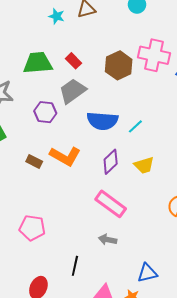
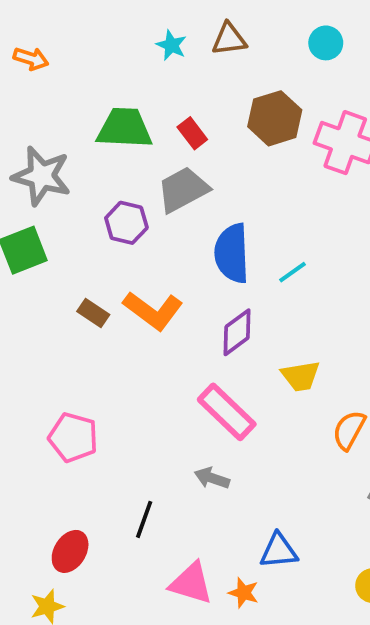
brown hexagon: (119, 65) -> (275, 118), moved
blue semicircle: (102, 121) -> (232, 253), turned 76
yellow trapezoid: (144, 165) -> (301, 376), moved

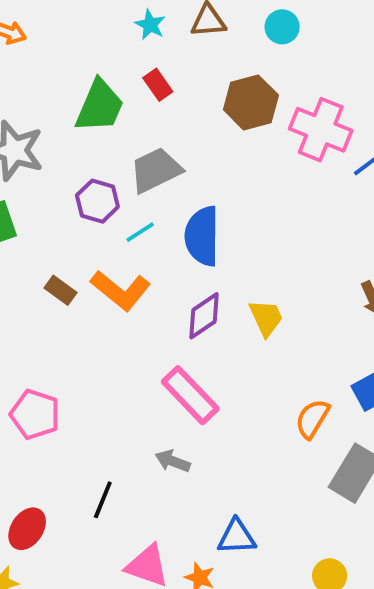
cyan circle: (326, 43) -> (282, 27), moved
green trapezoid: (125, 128) -> (100, 106), turned 108
red rectangle: (192, 133) -> (158, 85), moved
cyan line: (293, 272) -> (140, 232), moved
yellow trapezoid: (301, 376) -> (266, 318), moved, turned -108

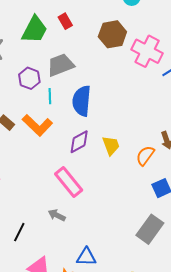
cyan line: (140, 232) -> (50, 96), turned -63
orange semicircle: (312, 419) -> (145, 156), moved

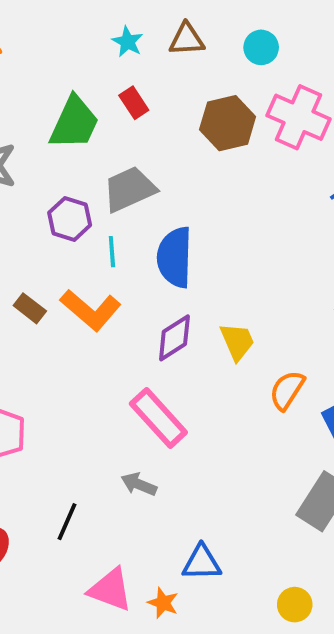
pink cross: (147, 51) -> (298, 117), moved
orange semicircle: (145, 156) -> (287, 390), moved

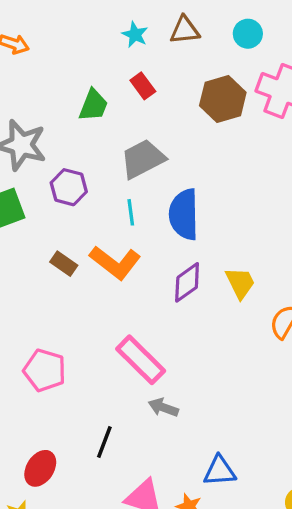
green trapezoid: (74, 123) -> (93, 105), size x0.7
purple hexagon: (70, 219) -> (69, 187), moved
pink rectangle: (158, 418) -> (141, 360), moved

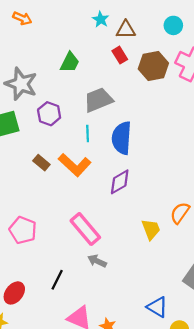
brown triangle: (185, 30) -> (126, 30), moved
red rectangle: (143, 86) -> (120, 55), moved
yellow trapezoid: (240, 283) -> (151, 229), moved
blue triangle: (220, 471) -> (157, 307), moved, turned 30

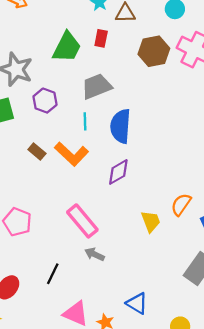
red rectangle: (120, 55) -> (101, 38), moved, turned 42
green trapezoid: (70, 62) -> (67, 47), size x1.4
blue triangle: (157, 307) -> (137, 303), moved

